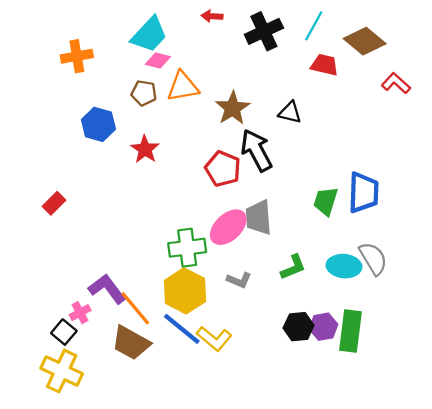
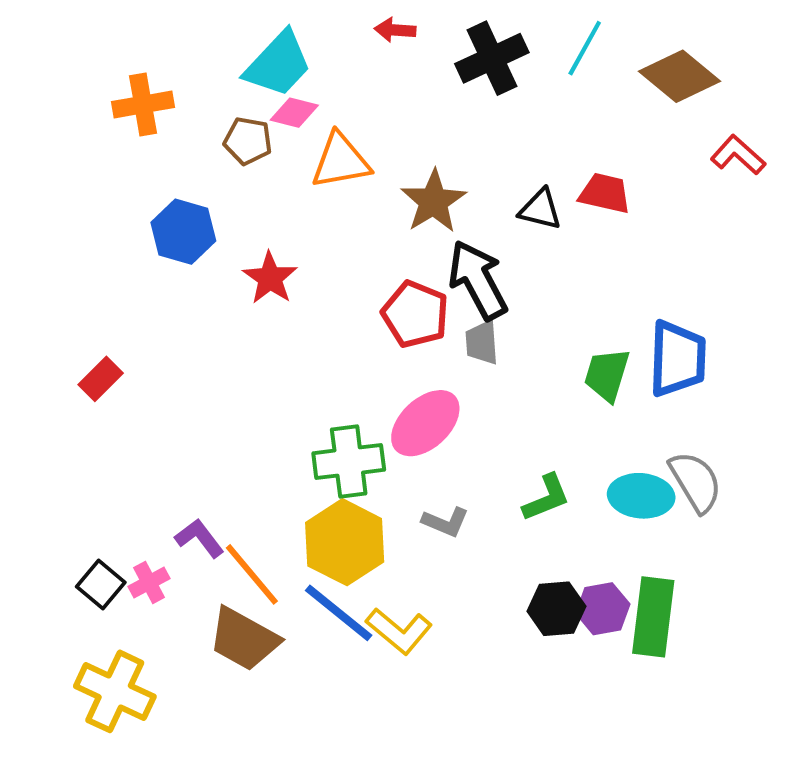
red trapezoid: (325, 65) -> (605, 193), moved
brown pentagon: (144, 93) -> (248, 141), moved
gray trapezoid: (259, 217) -> (482, 343), moved, size x0.7
purple L-shape: (107, 289) -> (199, 538), size x0.7
black square: (64, 332) -> (101, 585), moved

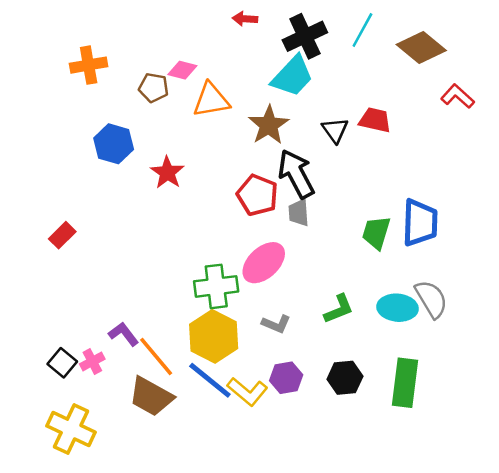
cyan trapezoid: (278, 64) -> (292, 76), moved
black triangle: (540, 209) -> (335, 130), turned 40
purple hexagon: (603, 609) -> (286, 378), moved

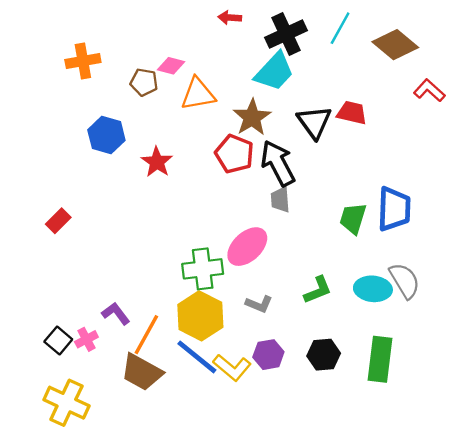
black triangle: (335, 130) -> (314, 122), size x1.4
red pentagon: (257, 195) -> (234, 154), moved
orange line: (156, 356) -> (146, 335), turned 69

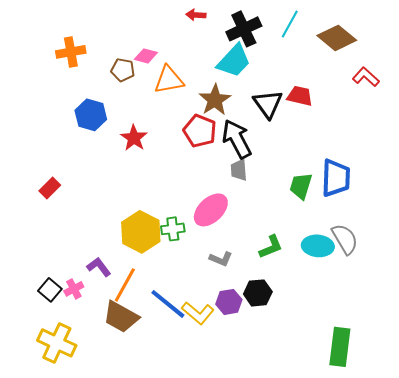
green cross: (203, 269) -> (173, 229), size x0.7
yellow hexagon: (200, 316) -> (141, 232), moved
black hexagon: (324, 355) -> (258, 293), moved
green rectangle: (380, 359) -> (340, 347), moved

